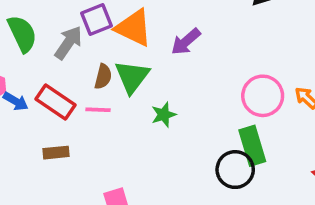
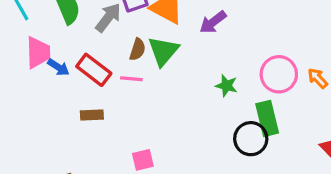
green star: (164, 115) -> (227, 86), moved, turned 30

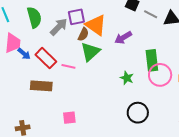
brown semicircle: (138, 49) -> (83, 34), moved
brown rectangle: (92, 115) -> (41, 86), size x1.5
green rectangle: (267, 118) -> (152, 60), moved

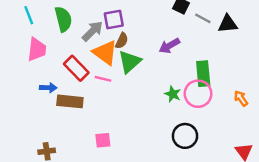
orange triangle: (96, 25) -> (105, 53), moved
blue arrow: (24, 54) -> (48, 88), moved, turned -40
pink circle: (160, 75) -> (198, 94), moved

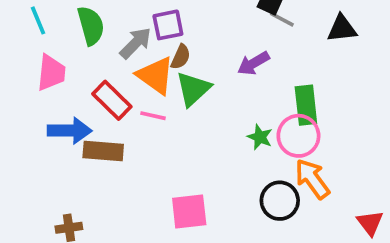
gray line: (203, 18) -> (282, 19), moved
blue arrow: (48, 88) -> (70, 131), size x1.6
orange arrow: (241, 98) -> (312, 179), moved, size x1.6
pink square: (103, 140) -> (189, 211), moved, size x1.5

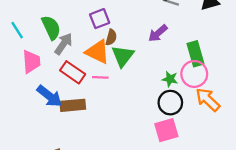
gray arrow: (136, 43) -> (64, 44), moved
blue arrow: (70, 131) -> (49, 96), turned 48
black circle: (280, 201) -> (170, 103), moved
pink square: (189, 211) -> (166, 130), moved

